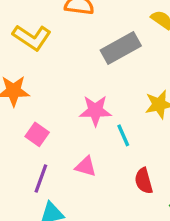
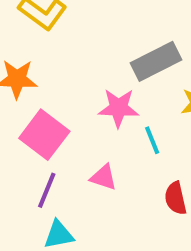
gray rectangle: (121, 48) -> (156, 61), moved
pink square: (37, 134) -> (44, 135), size x1.6

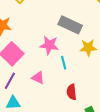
gray rectangle: (156, 61) -> (70, 25), turned 45

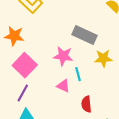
pink triangle: (38, 78) -> (63, 86), moved

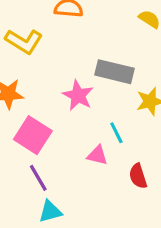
pink star: (63, 56) -> (78, 95), moved, turned 30
purple line: (23, 93) -> (38, 178), turned -48

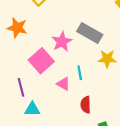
pink square: (33, 135) -> (41, 61), moved
cyan triangle: (50, 211) -> (32, 109), moved

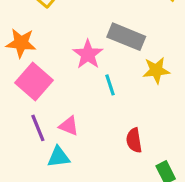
pink square: (41, 61) -> (34, 81), moved
cyan line: (80, 73) -> (110, 85), moved
pink triangle: (63, 84) -> (69, 126), moved

